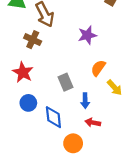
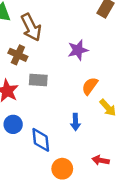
gray rectangle: (65, 82) -> (38, 80), moved, turned -63
red arrow: (93, 123) -> (101, 160), moved

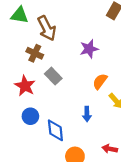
gray rectangle: (38, 80) -> (53, 76), turned 42

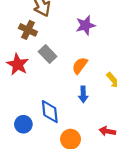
orange semicircle: (100, 81) -> (80, 66), moved
blue circle: (30, 116) -> (23, 124), moved

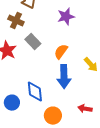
blue arrow: (83, 94) -> (64, 77), size x1.6

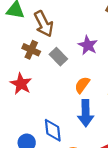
purple star: (66, 17) -> (88, 45), turned -30
gray rectangle: (33, 42) -> (58, 57), moved

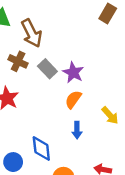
purple star: (88, 45) -> (73, 72), moved
blue arrow: (86, 113) -> (77, 130), size x0.6

